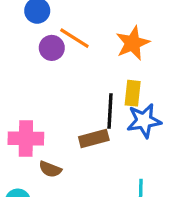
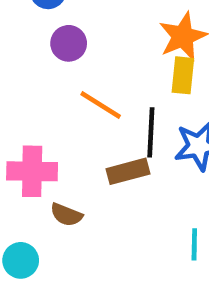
orange line: (74, 38) -> (101, 105), moved
yellow rectangle: (133, 93) -> (183, 75), moved

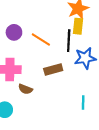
purple circle: (69, 43) -> (14, 32), moved
black line: (151, 132) -> (69, 41), moved

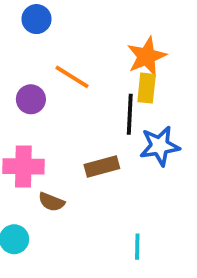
orange line: (41, 40) -> (72, 77), moved
cyan line: (83, 103) -> (137, 247), moved

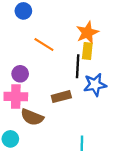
purple circle: (31, 99) -> (20, 74), moved
brown semicircle: (51, 202) -> (32, 117), size x1.5

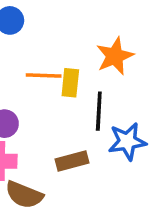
orange line: (44, 45) -> (44, 76), turned -30
yellow rectangle: (87, 51) -> (70, 83), moved

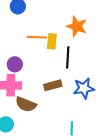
orange star: (115, 56) -> (77, 26), turned -30
blue star: (127, 141) -> (84, 88), moved

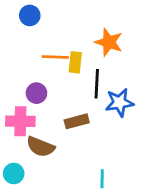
purple circle: (15, 64) -> (36, 93), moved
blue star: (84, 88) -> (119, 103), moved

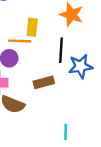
orange line: (55, 57) -> (20, 41), moved
yellow rectangle: (75, 62) -> (32, 27), moved

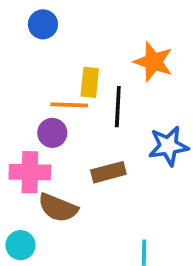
black line: (61, 50) -> (118, 107), moved

